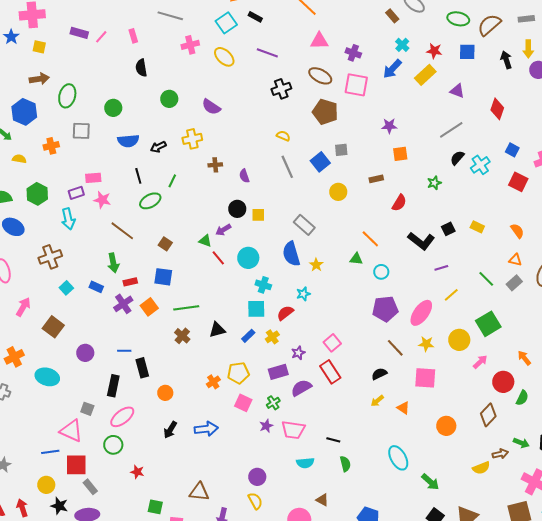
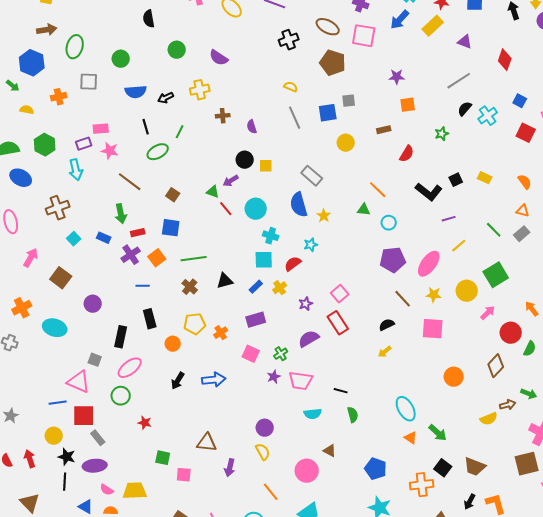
blue square: (320, 162) -> (328, 113), turned 30
blue line: (124, 351) -> (143, 286), moved
purple rectangle: (278, 372) -> (256, 320), moved
yellow pentagon: (238, 373) -> (195, 324), moved
orange triangle: (403, 408) -> (411, 438), moved

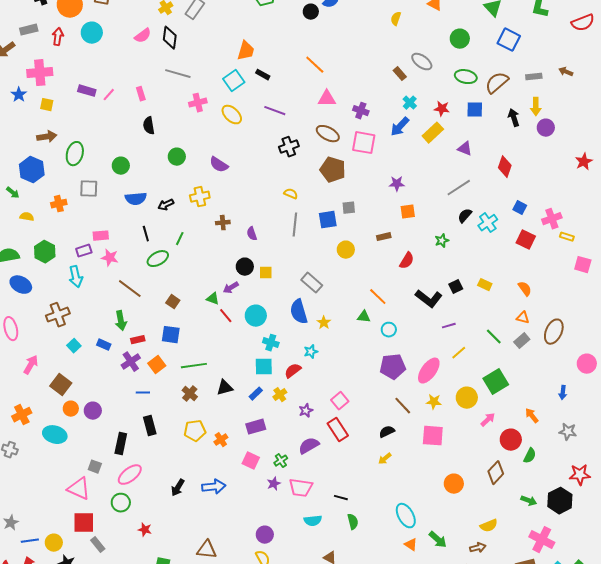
gray line: (295, 118) -> (295, 225), turned 30
orange circle: (173, 344) -> (71, 409), moved
blue line: (58, 403) -> (30, 541), moved
brown arrow: (508, 405) -> (478, 548), moved

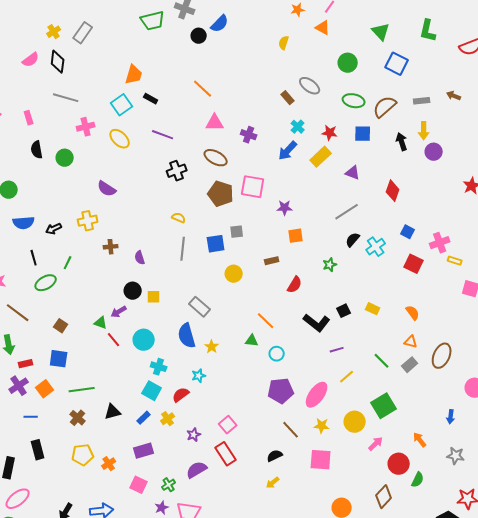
pink square: (364, 143) -> (253, 187), moved
green circle: (177, 157) -> (65, 158), moved
cyan square: (264, 367) -> (152, 391), turned 30

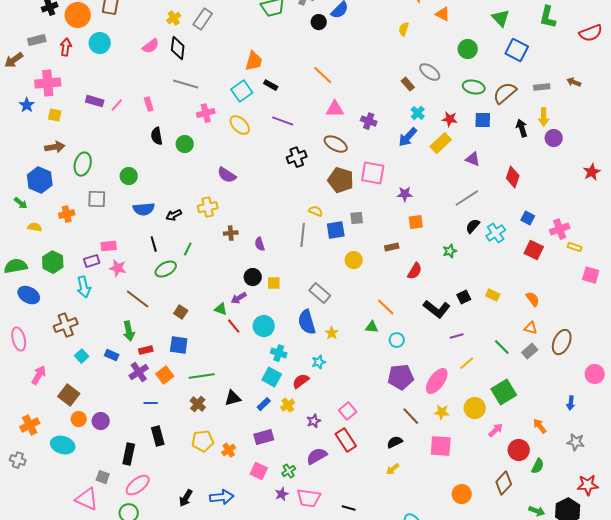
yellow semicircle: (179, 218) -> (316, 211), moved

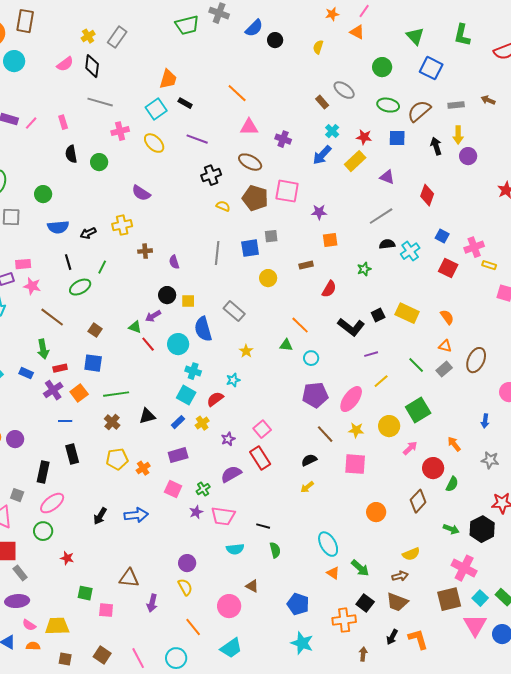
black circle: (319, 22) -> (275, 40), moved
yellow semicircle: (316, 211) -> (223, 206), moved
black semicircle: (473, 226) -> (387, 244), turned 42
yellow rectangle: (493, 295) -> (407, 313), size x1.6
blue semicircle: (307, 322) -> (203, 329), moved

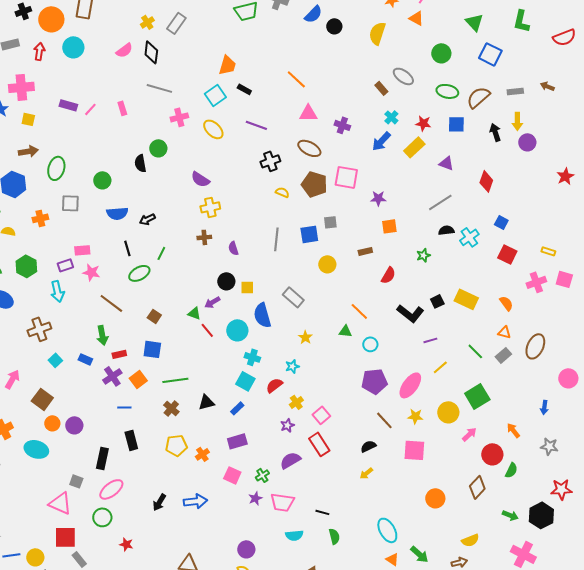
yellow semicircle: (318, 47) -> (377, 33), size x1.6
black semicircle: (71, 154) -> (140, 163), moved
yellow cross: (122, 225) -> (210, 207), moved
pink cross: (474, 247) -> (536, 282), moved
yellow cross: (202, 423) -> (296, 402), moved

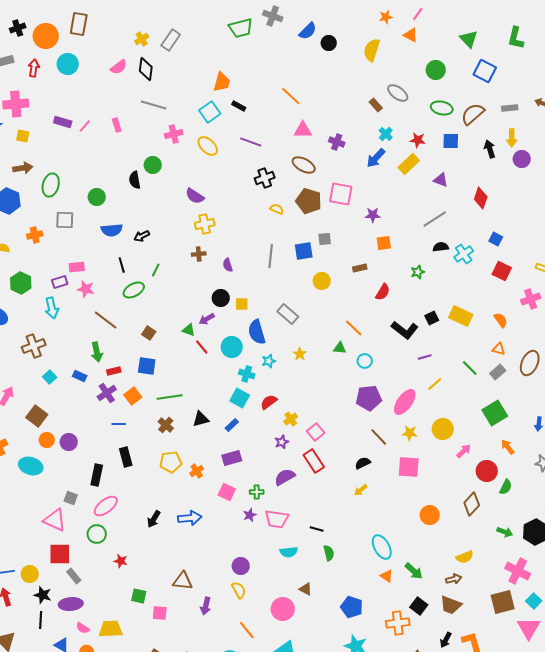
cyan star: (292, 366) -> (269, 361), moved
green square: (477, 396) -> (495, 413), moved
green cross: (262, 475) -> (257, 492), turned 32

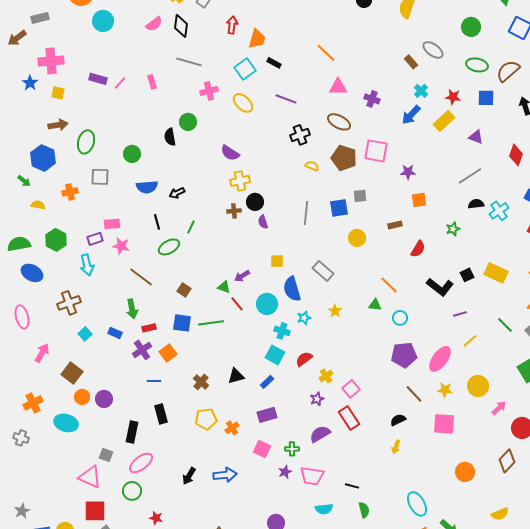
red arrow: (34, 68) -> (232, 25), moved
black circle: (221, 298) -> (255, 202), moved
green line: (170, 397) -> (211, 323), moved
yellow arrow: (361, 490) -> (396, 447), turned -32

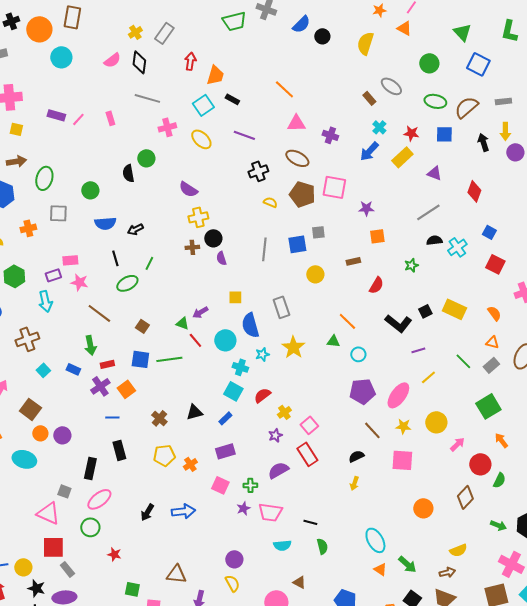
gray rectangle: (323, 271) -> (281, 307), turned 30
yellow star: (335, 311) -> (293, 347), size x1.6

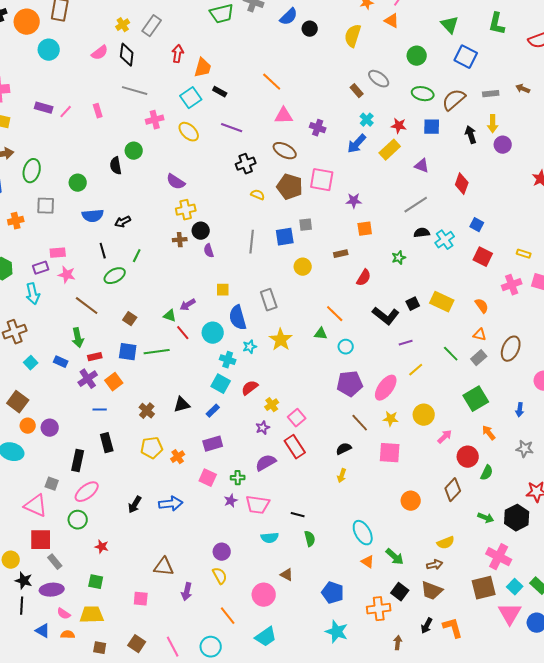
green square: (132, 589) -> (96, 582), moved

